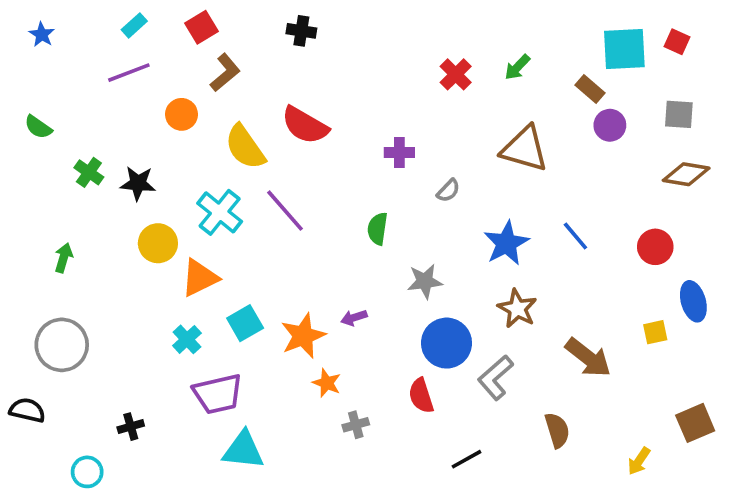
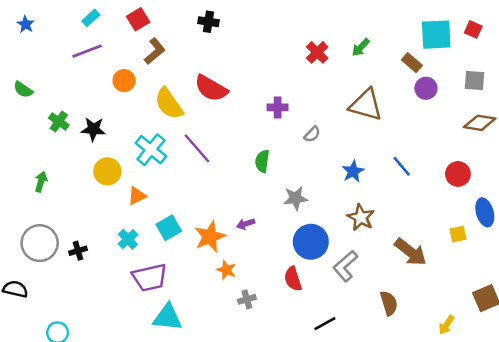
blue star: (506, 243) -> (353, 171), size x0.7
orange triangle: (200, 278) -> (137, 196), size x0.7
black cross: (131, 427) -> (78, 251), moved

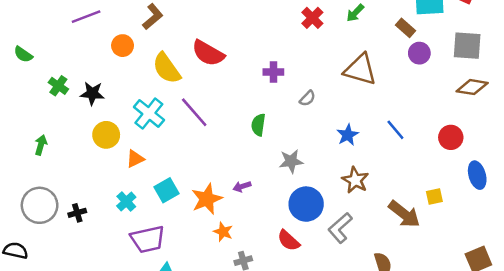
gray square: (475, 81) -> (467, 46), size x1.4
yellow square: (458, 234) -> (434, 196), moved
red semicircle: (293, 279) -> (289, 241), turned -30

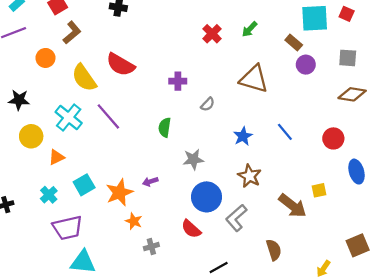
gray square: (467, 46) -> (348, 58), size x0.7

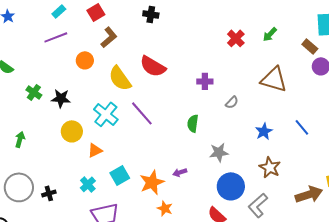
brown arrow: (293, 206) -> (309, 194), turned -56

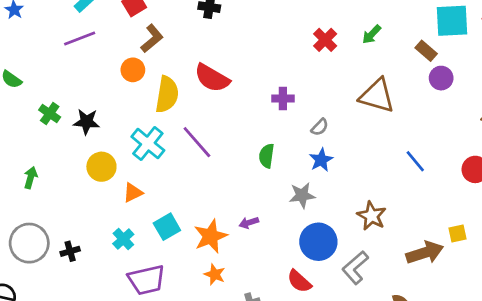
orange circle: (85, 60) -> (133, 70), moved
yellow semicircle: (120, 78) -> (167, 94), turned -136
blue star: (264, 131) -> (321, 160), moved
orange star: (165, 208) -> (215, 274), moved

